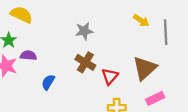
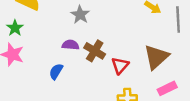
gray star: (84, 31) -> (80, 15), moved, turned -30
purple semicircle: (28, 55) -> (71, 45), moved

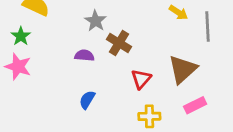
brown cross: (95, 51) -> (119, 43), moved
blue semicircle: (56, 71) -> (87, 100), moved

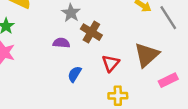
gray line: (208, 26) -> (168, 18), turned -30
blue semicircle: (87, 100) -> (75, 74), moved
pink rectangle: (195, 105) -> (168, 80), moved

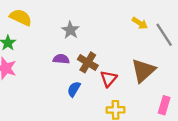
brown cross: (91, 32) -> (88, 62), moved
pink rectangle: (168, 80) -> (164, 105), moved, turned -48

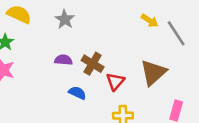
gray star: (70, 30) -> (65, 19), moved
blue semicircle: (74, 89) -> (77, 93), turned 84

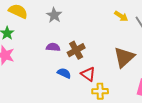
brown cross: (93, 64) -> (76, 50), turned 30
red triangle: (115, 81) -> (88, 74), moved, turned -35

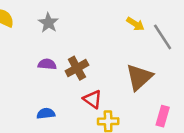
blue semicircle: (64, 73) -> (46, 114), moved, turned -32

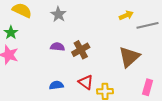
yellow arrow: (135, 24) -> (126, 15), turned -56
gray line: (163, 37) -> (148, 25), turned -70
red triangle: (93, 99) -> (86, 82), moved

